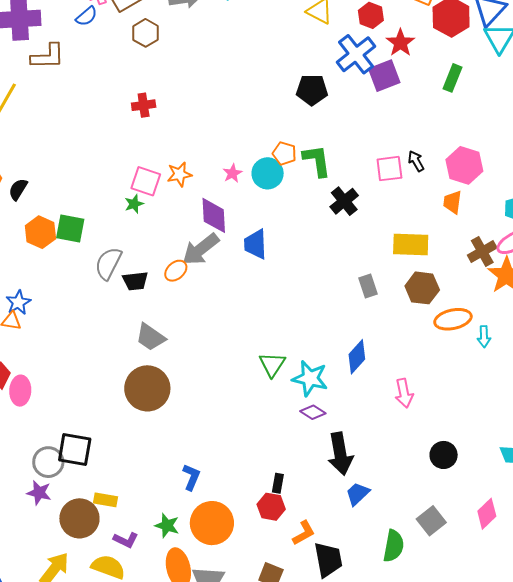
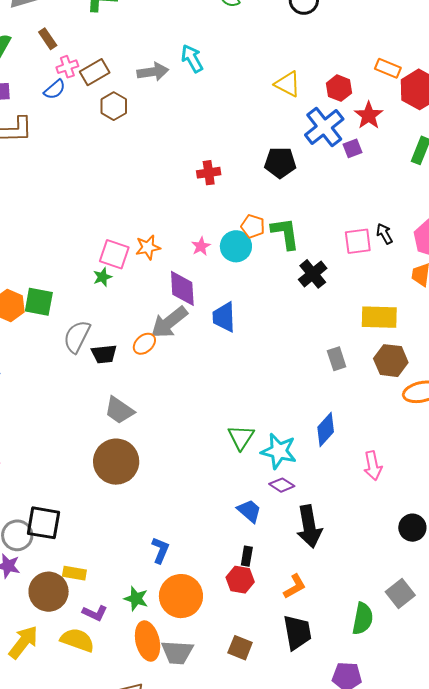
purple square: (384, 76) -> (353, 148), size x0.6
red cross: (144, 105) -> (209, 173), moved
blue trapezoid: (358, 494) -> (249, 511), moved, turned 84
orange L-shape: (304, 533) -> (295, 586), moved

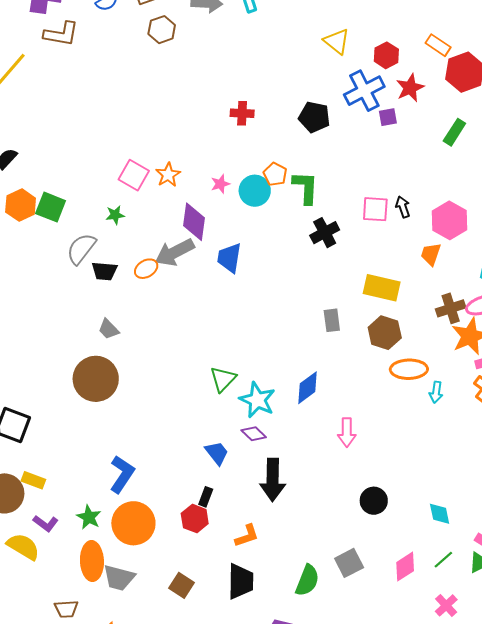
orange star: (148, 247) -> (168, 175), turned -30
green star: (102, 277) -> (115, 215), moved
gray trapezoid: (119, 410) -> (109, 329), size x0.7
blue L-shape: (160, 550) -> (122, 474), size x1.4

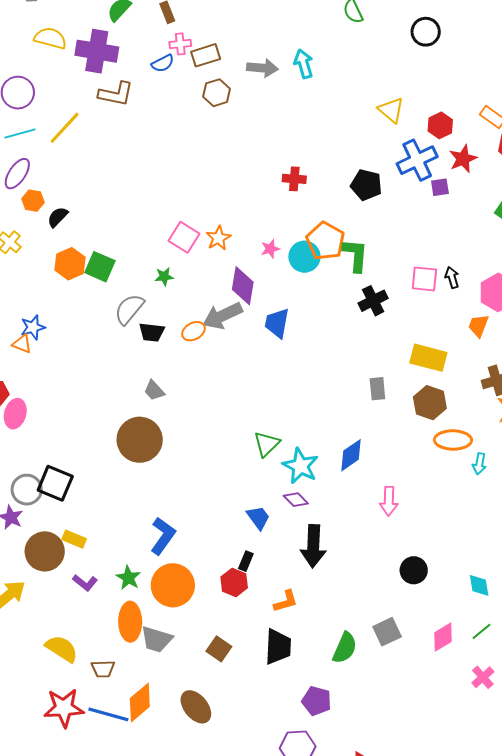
orange pentagon: (275, 174) -> (325, 241), size x1.6
yellow semicircle: (23, 547) -> (62, 649), moved

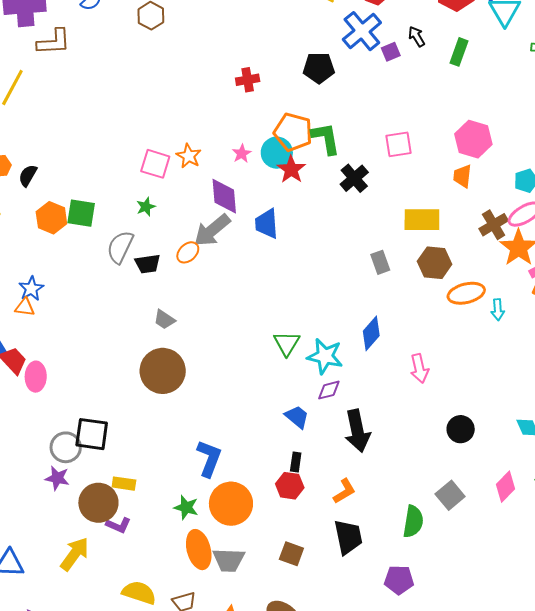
red star: (463, 159) -> (291, 169), moved
black arrow: (452, 278) -> (417, 36), moved
purple diamond: (296, 500) -> (329, 390), turned -45
purple L-shape: (85, 583) -> (118, 525), moved

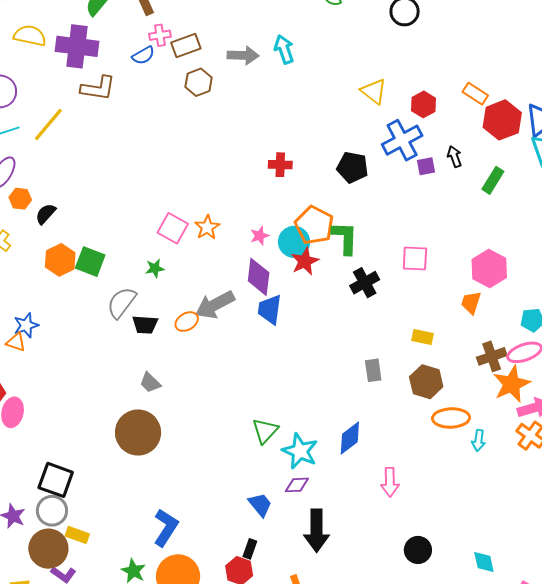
purple diamond: (224, 196) -> (259, 277), moved
yellow rectangle: (422, 220) -> (423, 337), size x0.6
gray circle: (66, 447) -> (52, 511), moved

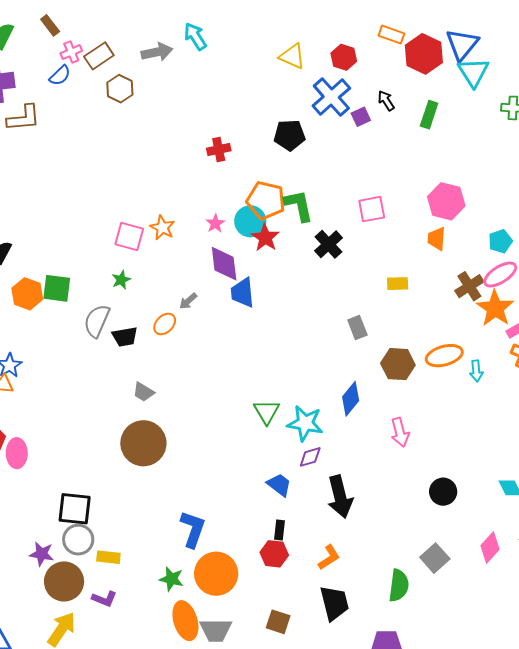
gray arrow: (215, 305) -> (188, 301), size x0.5
brown hexagon: (426, 382) -> (398, 364), moved
brown circle: (48, 549) -> (64, 581), moved

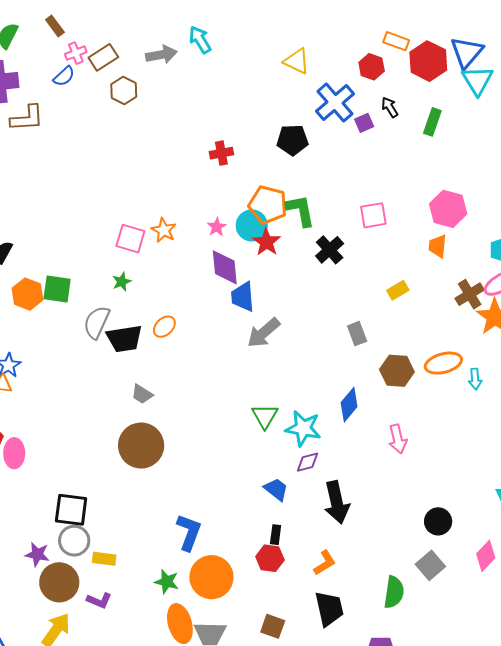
red hexagon: (344, 57) -> (372, 67), moved
yellow rectangle: (398, 284) -> (398, 290), turned -30
gray arrow: (188, 301) -> (263, 333), moved, size x1.8
black trapezoid: (125, 337) -> (124, 339), size x1.4
black circle: (443, 492) -> (438, 521), moved

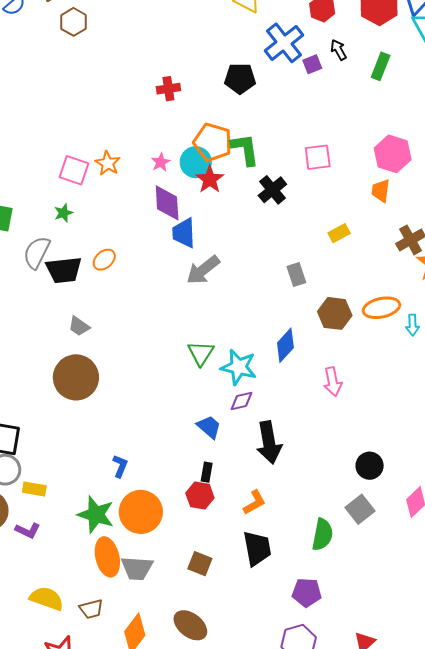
blue L-shape: (189, 532) -> (120, 466), size x0.6
green star: (167, 582) -> (96, 515), size x1.5

